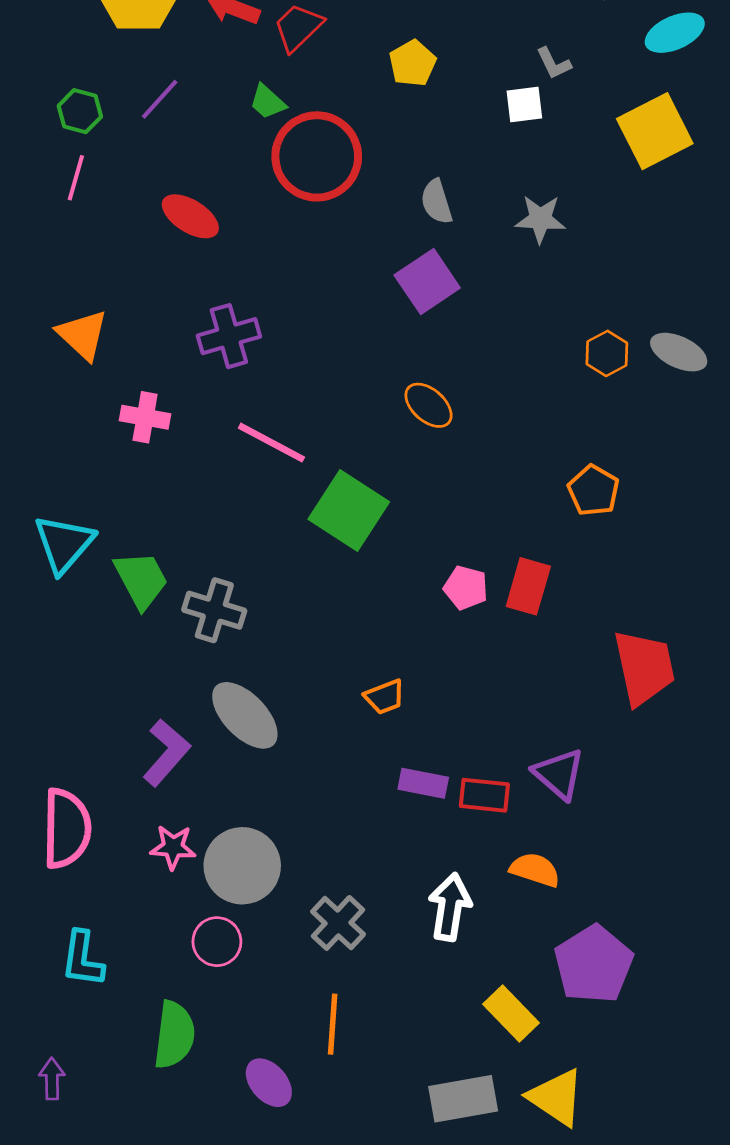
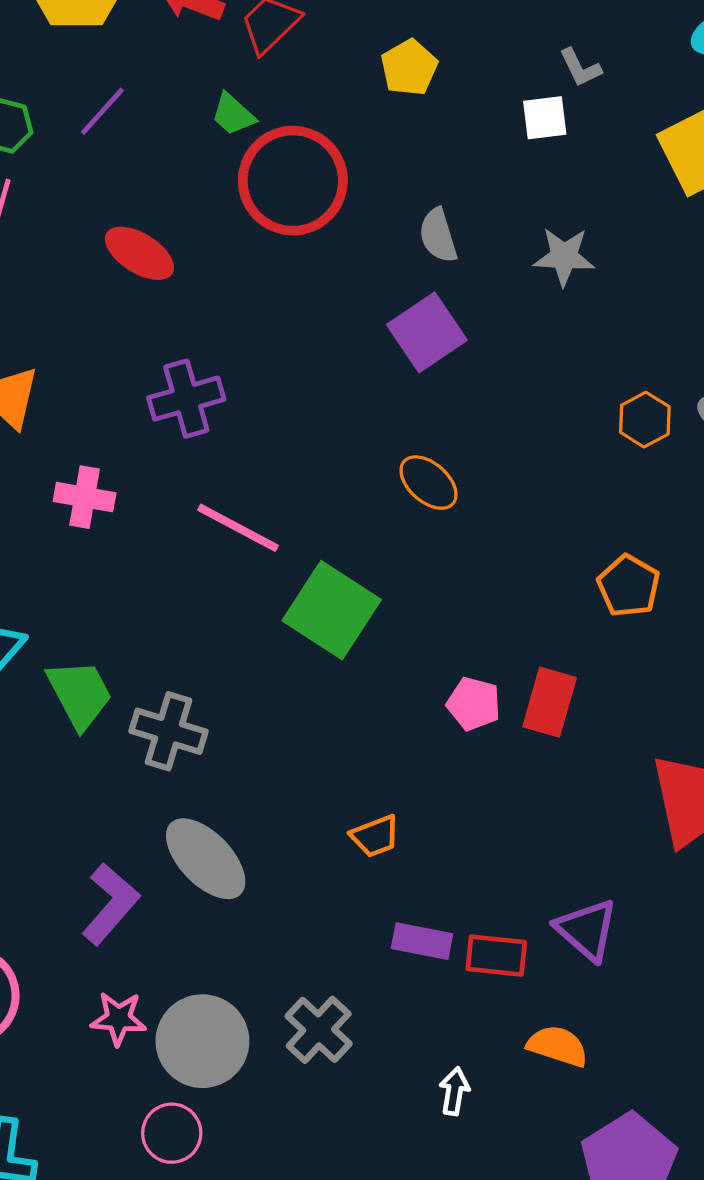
white arrow: (450, 907) -> (454, 1091), size x0.6
gray cross: (338, 923) -> (319, 1030), moved

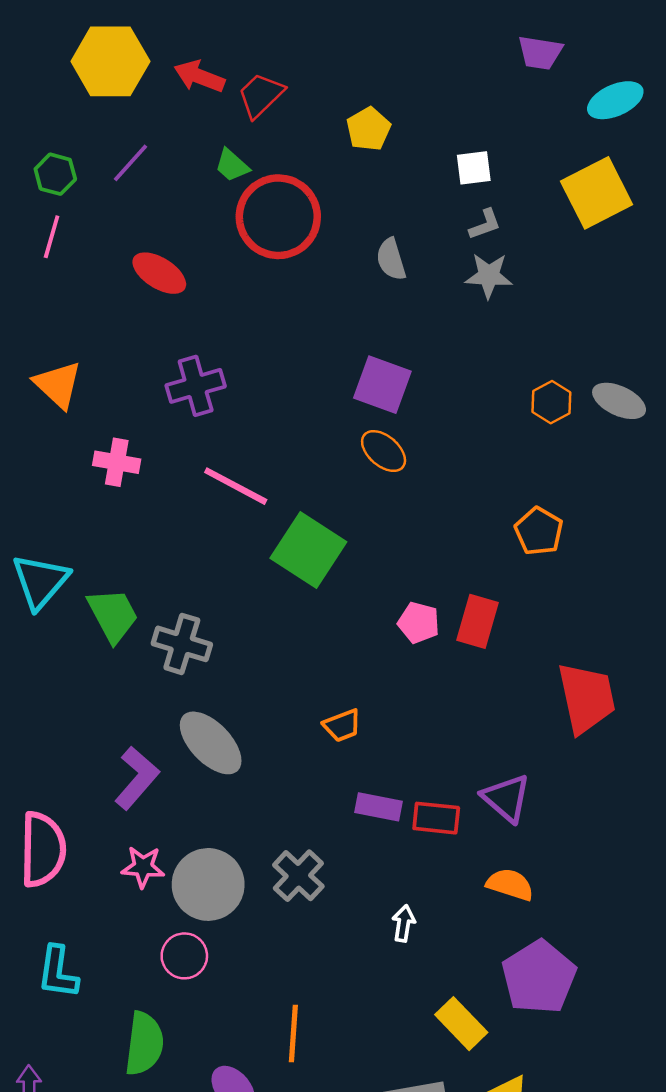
gray L-shape: (580, 68) -> (485, 224), moved, turned -84
purple square: (427, 332) -> (382, 385), moved, turned -36
orange semicircle: (558, 1046) -> (510, 884), moved

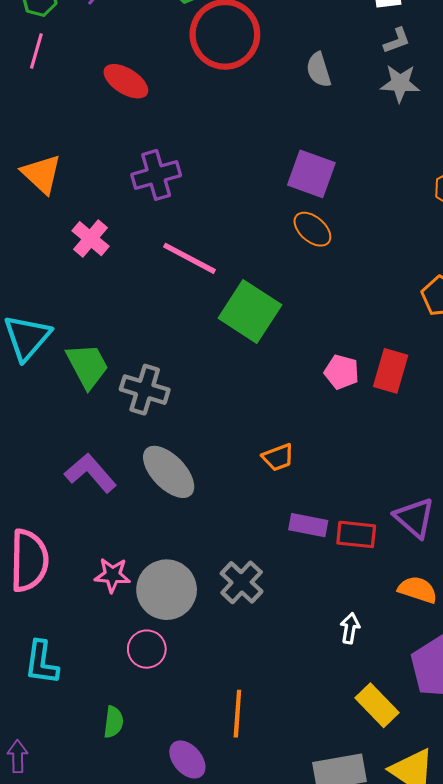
pink cross: (117, 462) -> (91, 239), turned 30
purple L-shape: (137, 778) -> (91, 473), moved, turned -82
white arrow: (404, 923) -> (350, 628), moved
green semicircle: (144, 1044) -> (113, 722), size x0.6

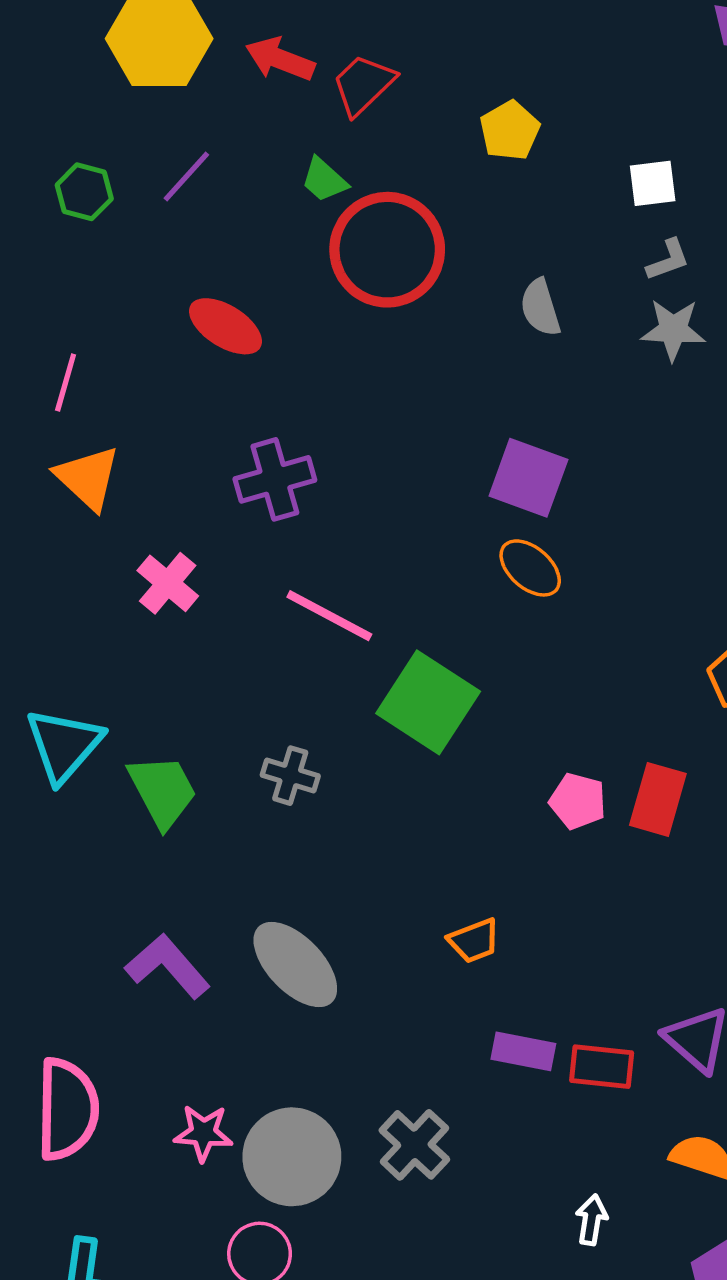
pink line: (36, 51) -> (66, 382), moved
gray cross: (145, 390) -> (290, 776), moved, size x0.7

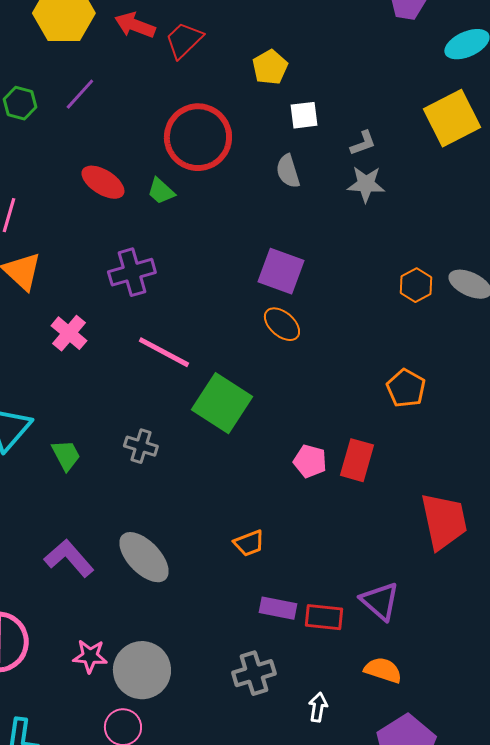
green trapezoid: (324, 180) -> (161, 191), moved
white square: (653, 183) -> (304, 115), moved
green trapezoid: (163, 791) -> (66, 455), size x0.7
gray cross: (414, 1145) -> (254, 673), moved, turned 30

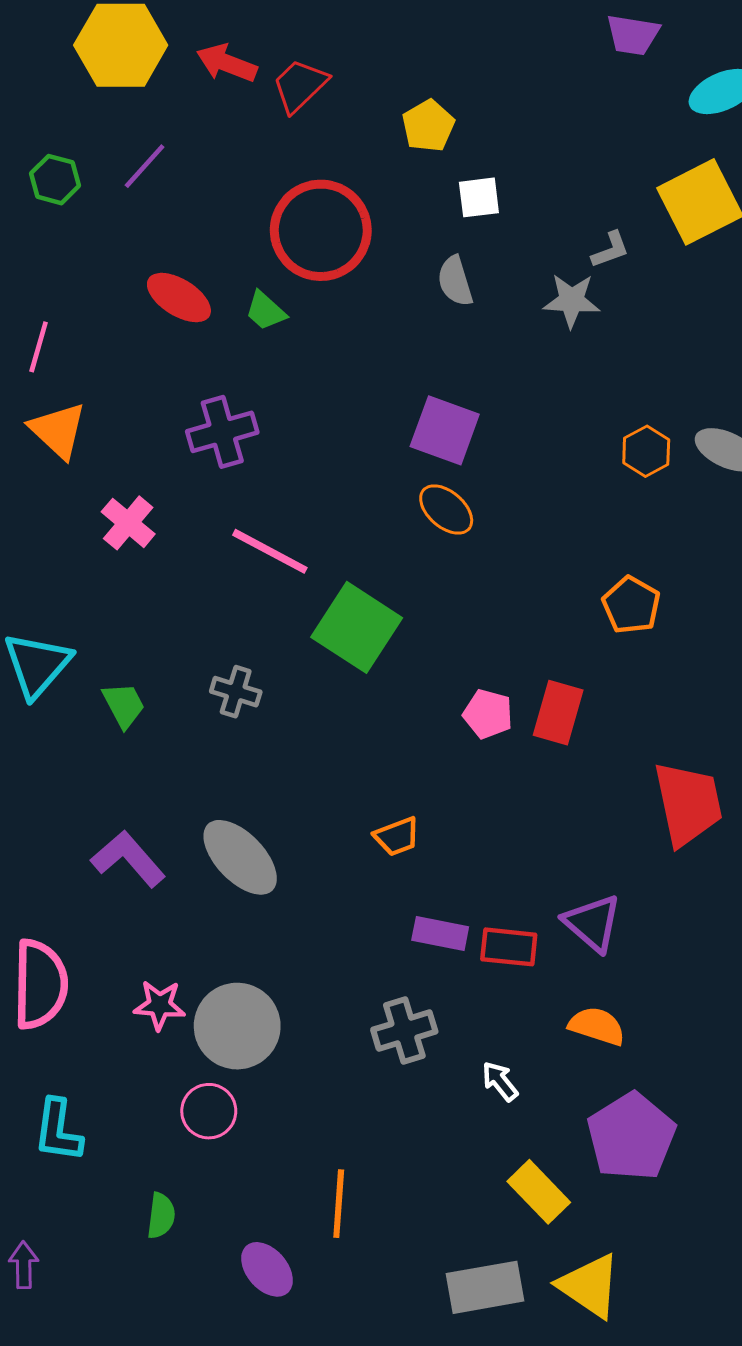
gray L-shape: (363, 143) -> (610, 250), moved
white arrow: (318, 707) -> (500, 1081), turned -48

